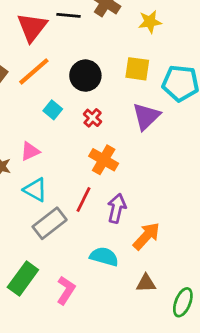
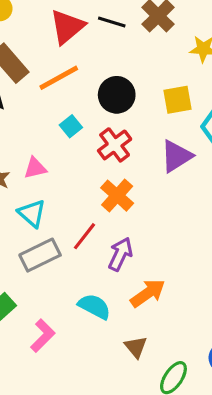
yellow square: (137, 69) -> (178, 100), turned -30
red cross: (93, 118) -> (115, 145), size x1.5
brown triangle: (146, 283) -> (136, 347), turned 40

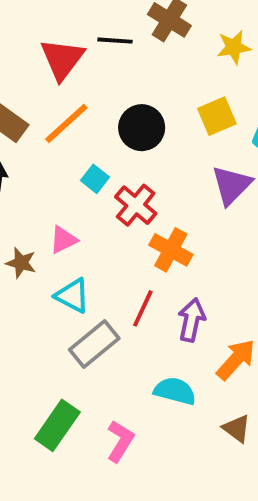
red cross: (115, 145) -> (136, 205), moved

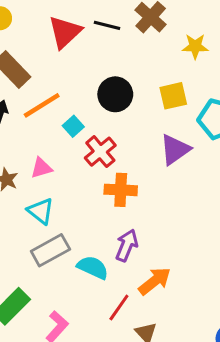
orange line: (66, 123) -> (42, 105), moved
orange cross: (171, 250) -> (121, 190), turned -36
red line: (143, 308) -> (119, 308), moved
cyan semicircle: (175, 391) -> (93, 267), moved

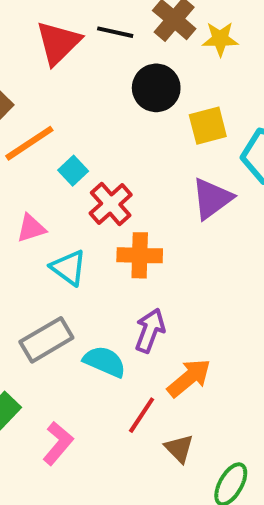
yellow star: (195, 46) -> (220, 39), moved
black circle: (115, 94) -> (156, 88), moved
cyan triangle: (41, 211) -> (69, 268), moved

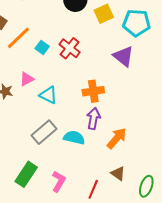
purple triangle: (212, 199) -> (123, 56), moved, turned -35
red cross: (111, 204) -> (70, 48), moved
orange cross: (140, 255) -> (93, 91), moved
red line: (142, 415) -> (93, 189), moved

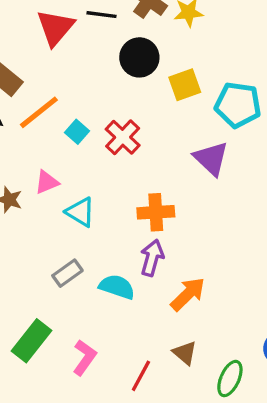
gray rectangle: (44, 132) -> (67, 273), size x0.7

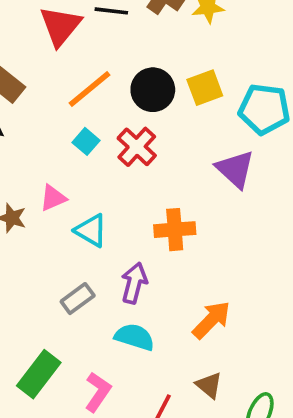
black circle: (139, 57) -> (153, 90), moved
orange line: (39, 112) -> (89, 89), moved
purple arrow: (152, 258) -> (134, 283), moved
cyan semicircle: (117, 287) -> (135, 337), moved

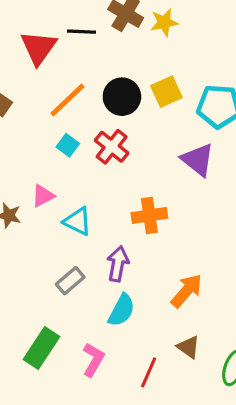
cyan semicircle: (135, 337) -> (122, 310), turned 104

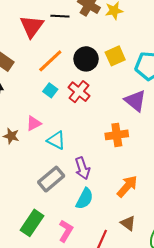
orange cross: (149, 215) -> (117, 135), moved
purple arrow: (118, 264) -> (82, 168), turned 150
gray rectangle: (70, 281) -> (51, 179), size x1.4

